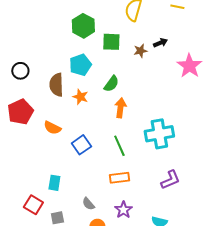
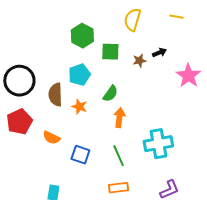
black circle: (20, 71) -> (19, 81), size x1.8
blue square: (81, 145) -> (80, 155), turned -36

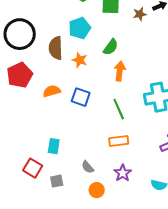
orange semicircle: (51, 138) -> (52, 91), turned 138
blue square: (80, 155) -> (81, 97), moved

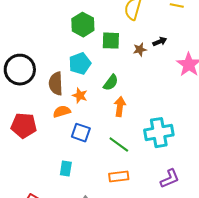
red pentagon: (20, 75) -> (24, 126), moved, turned 30
orange semicircle: (52, 91) -> (62, 112), moved
green line: (119, 109) -> (119, 145), turned -30
cyan rectangle: (54, 146) -> (66, 169), moved

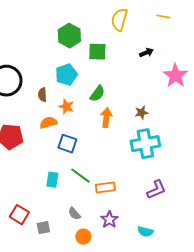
brown star: (140, 50) -> (141, 113), moved
brown semicircle: (56, 84) -> (42, 95), size x0.6
green line: (119, 145) -> (80, 176), moved

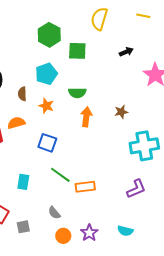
green semicircle: (97, 94) -> (77, 93), turned 54
orange semicircle: (48, 123) -> (16, 123), moved
cyan cross: (145, 144) -> (144, 146), moved
cyan rectangle: (52, 180) -> (23, 182), moved
purple star: (109, 220) -> (89, 233), moved

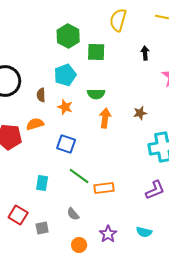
black arrow: (126, 52) -> (145, 53), turned -72
orange circle: (63, 236) -> (79, 245), moved

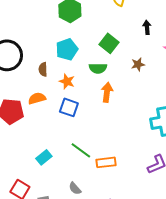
green square: (96, 52) -> (109, 43), moved, turned 36
brown star: (140, 113) -> (138, 64), moved
blue square: (66, 144) -> (69, 107), moved
cyan rectangle: (42, 183) -> (44, 157), turned 42

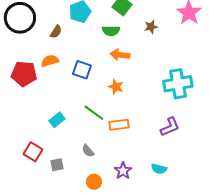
brown semicircle: (43, 69) -> (56, 32), turned -144
orange star: (67, 81) -> (116, 87), moved
orange arrow: (107, 92) -> (120, 55), turned -90

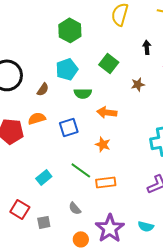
green semicircle: (111, 31) -> (83, 93), moved
blue square: (82, 70) -> (69, 127), turned -36
purple star: (123, 171) -> (110, 228), size x1.6

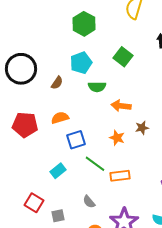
brown star: (138, 84) -> (142, 128), moved
orange semicircle: (37, 118) -> (60, 118), moved
blue square: (69, 127) -> (76, 140), moved

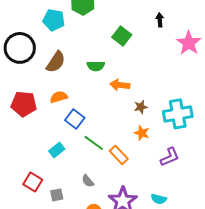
cyan pentagon: (81, 63) -> (54, 20), moved, turned 30
brown semicircle: (57, 83) -> (56, 62), size x1.6
orange star: (117, 138) -> (142, 133), moved
blue square: (76, 140) -> (75, 119), turned -36
orange rectangle: (120, 176) -> (119, 155), turned 54

